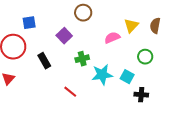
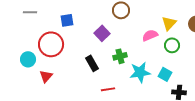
green circle: (145, 57) -> (172, 45), moved
black rectangle: (44, 61) -> (92, 63), moved
red line: (70, 92) -> (108, 89), turned -48

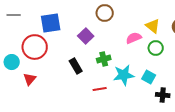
blue square: (67, 20) -> (51, 23), size x1.5
yellow triangle: (169, 23) -> (153, 26), turned -35
red line: (108, 89) -> (100, 89), moved

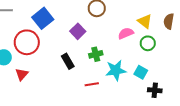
blue square: (51, 23) -> (43, 18), turned -30

